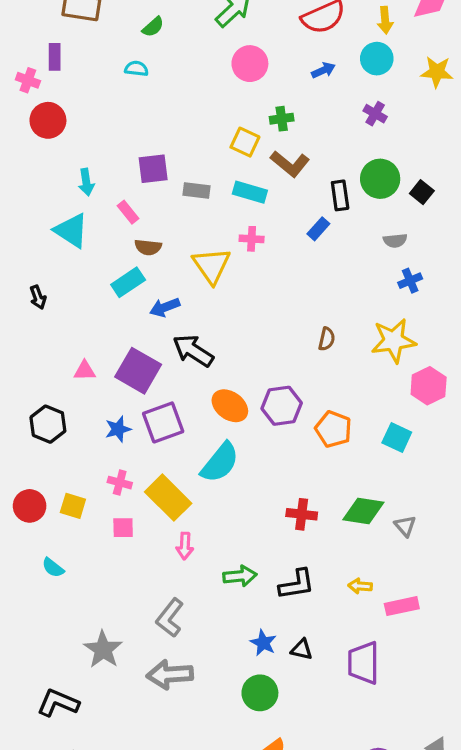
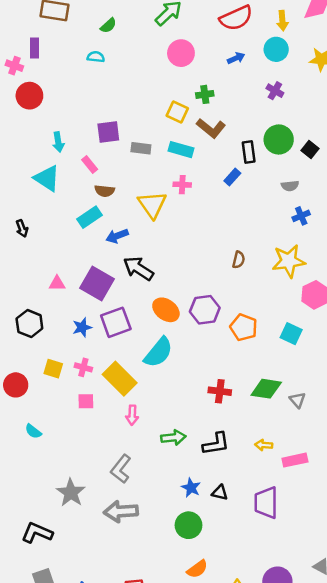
yellow square: (73, 506) -> (53, 369), moved

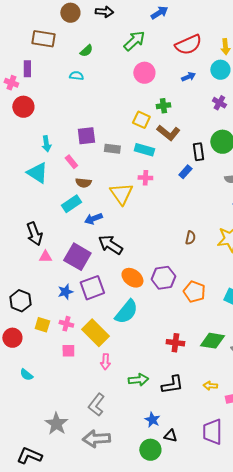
black arrow: (22, 228) -> (34, 234), moved, size x1.6
black hexagon: (29, 324) -> (20, 301), moved
black triangle: (220, 493) -> (170, 436), moved

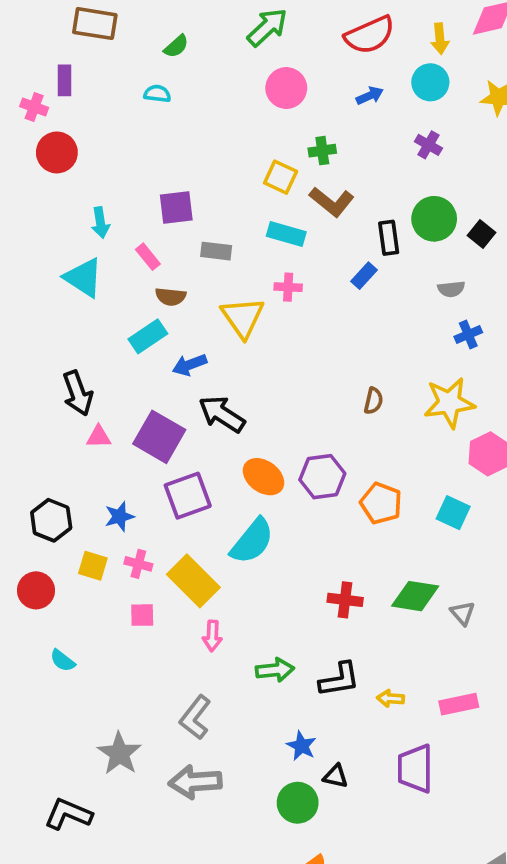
gray rectangle: (112, 149) -> (216, 251), moved
blue star: (65, 292) -> (119, 516), moved
yellow arrow: (210, 386) -> (391, 698), moved

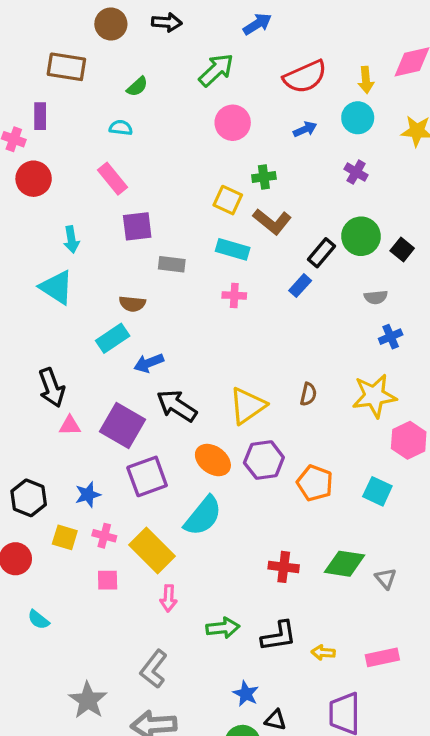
black rectangle: (389, 238) -> (322, 253), turned 48
pink rectangle: (148, 257) -> (113, 179), moved, size x1.4
yellow triangle: (243, 317) -> (247, 406), moved, turned 30

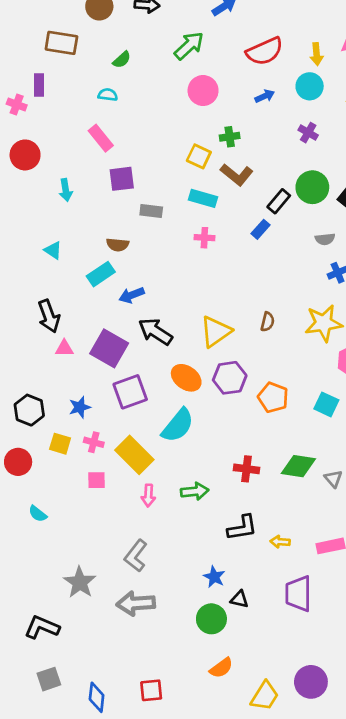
red circle: (34, 179) -> (25, 155), moved
cyan triangle: (57, 287) -> (53, 250), moved, size x0.6
green arrow: (223, 628) -> (195, 491), moved

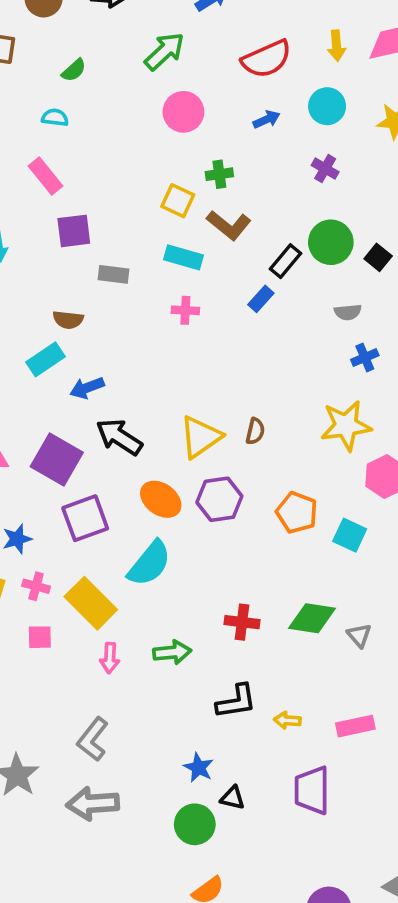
yellow arrow: (317, 54) -> (337, 46), moved
brown semicircle: (267, 322) -> (255, 431), moved
orange pentagon: (273, 397) -> (297, 512), moved

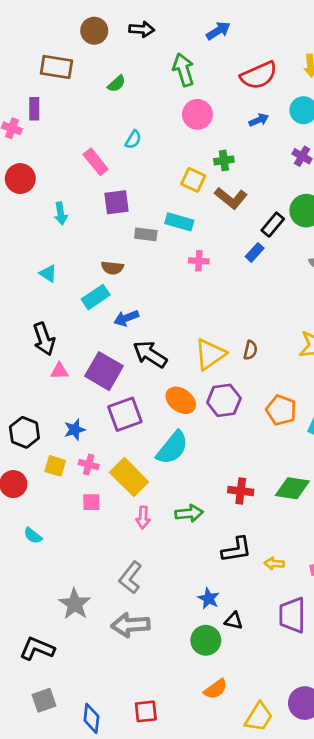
green arrow: (165, 51) -> (183, 70), turned -64
cyan semicircle: (55, 118) -> (133, 139), moved, turned 114
cyan rectangle: (183, 257) -> (179, 222), moved

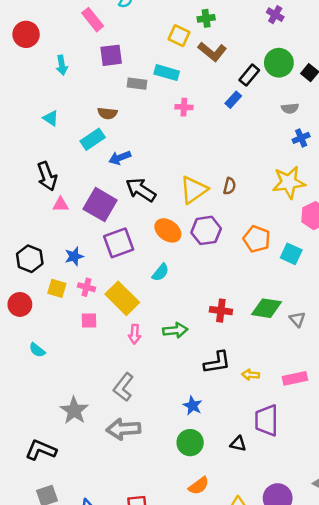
cyan semicircle: (172, 448) -> (160, 272), size x0.6
black triangle: (234, 621) -> (238, 444), moved

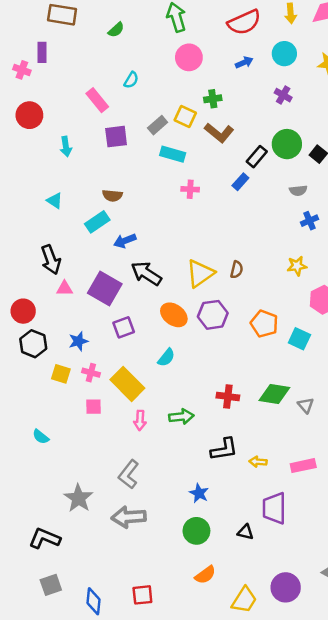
gray rectangle: (137, 84) -> (158, 125), moved, turned -48
yellow star: (289, 182) -> (297, 266), size x0.6
purple square: (119, 243) -> (124, 327), size x0.7
red circle: (20, 304) -> (23, 311), moved

